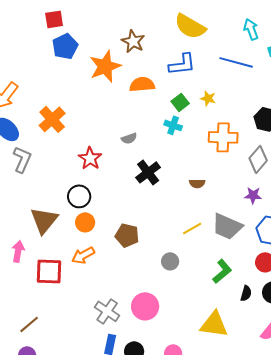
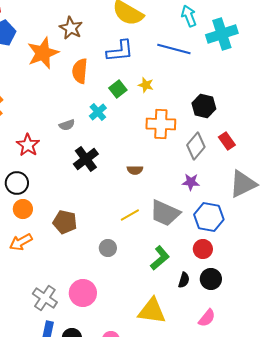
orange semicircle: (142, 84) -> (80, 71), turned -80
cyan cross: (173, 125) -> (98, 112), moved, turned 30

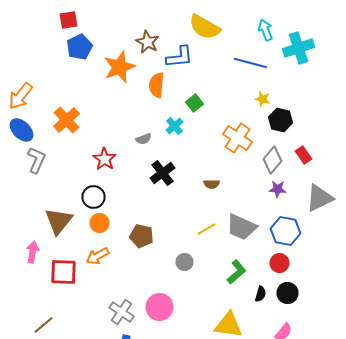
blue L-shape: (120, 51) -> (180, 57), moved
yellow star: (146, 85) -> (262, 99), moved
orange cross: (161, 124) -> (238, 138), turned 32
purple star: (191, 182) -> (278, 189), moved

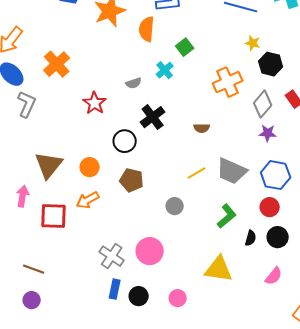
orange cross: (238, 138) -> (228, 82), turned 32
black circle: (94, 197) -> (125, 141), moved
brown line: (44, 325) -> (34, 269), turned 60

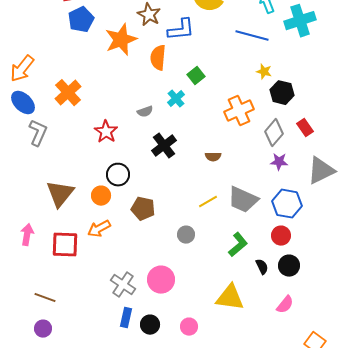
black circle: (125, 141) -> (118, 175), moved
pink arrow: (23, 196) -> (27, 235), moved
black semicircle: (251, 238) -> (262, 267), turned -42

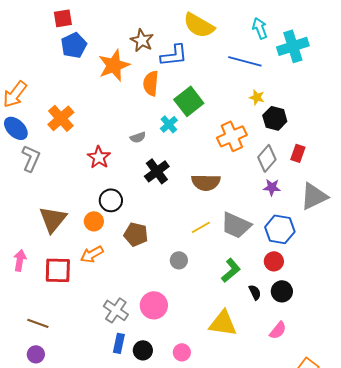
green square: (196, 76) -> (189, 101), size x1.6
red rectangle: (305, 128) -> (298, 153), turned 54
brown semicircle: (213, 157) -> (206, 182), size x1.8

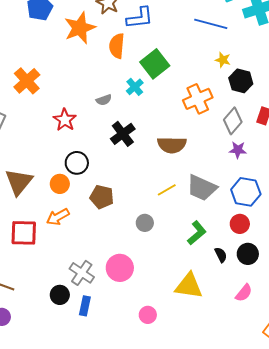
black circle: (143, 350) -> (60, 295), moved

